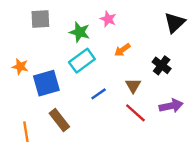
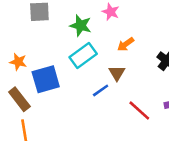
brown triangle: (133, 86) -> (117, 73), moved
brown rectangle: (59, 120) -> (19, 99), moved

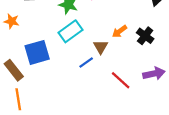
orange arrow: (126, 44) -> (120, 31), moved
orange star: (18, 62) -> (12, 21), moved

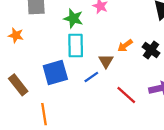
cyan rectangle: (71, 31) -> (76, 45), turned -55
blue square: (37, 52) -> (55, 72), moved
orange line: (18, 99) -> (44, 114), moved

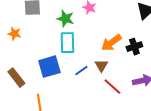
orange arrow: (125, 45) -> (111, 43), size x1.5
black cross: (151, 50) -> (134, 47), turned 35
brown triangle: (106, 61) -> (101, 66), moved

